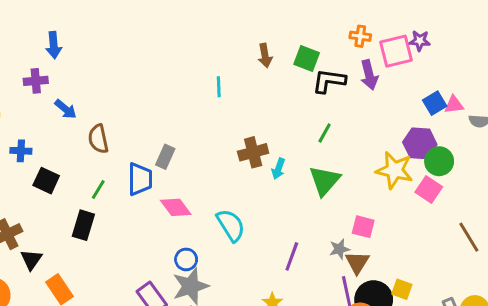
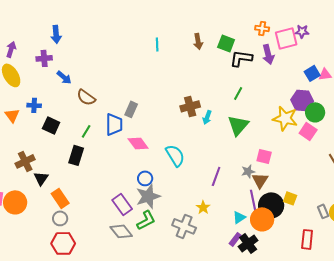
cyan line: (219, 87) -> (157, 44), moved
brown semicircle: (98, 139) -> (86, 97), turned -42

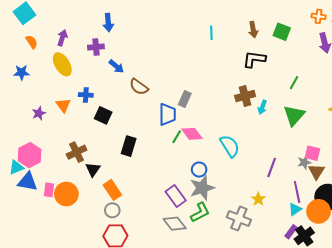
black L-shape: (241, 58) -> (254, 59), moved
green line: (86, 131) -> (177, 137), moved
pink square: (264, 156) -> (312, 153), moved
purple line: (253, 200) -> (297, 192), moved

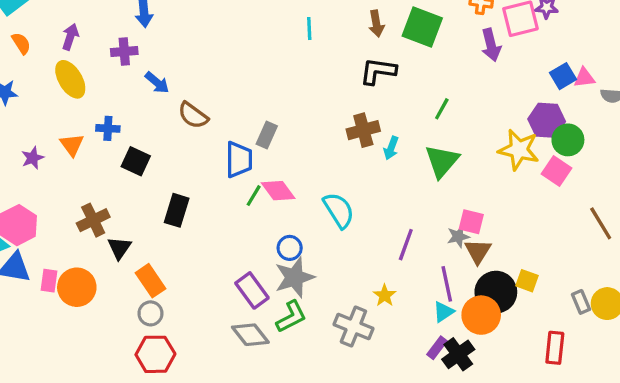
green square: (282, 32) -> (422, 27), size x1.4

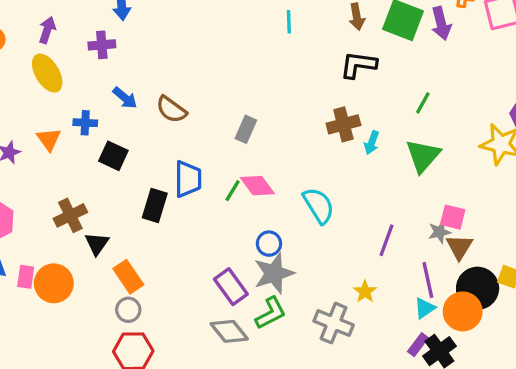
purple arrow: (491, 45) -> (441, 23), moved
blue arrow: (157, 83) -> (125, 98), moved
blue trapezoid: (239, 160) -> (188, 179), moved

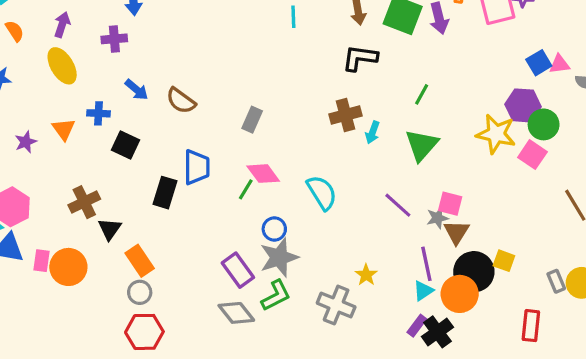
green line: (233, 191) -> (246, 189), moved
purple line: (387, 240) -> (398, 205), moved, turned -68

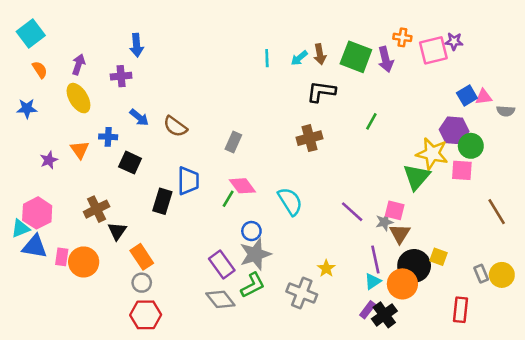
cyan arrow: (373, 132) -> (299, 58), moved, turned 30
green triangle: (422, 145) -> (417, 177), moved
pink square: (532, 155) -> (462, 170), turned -30

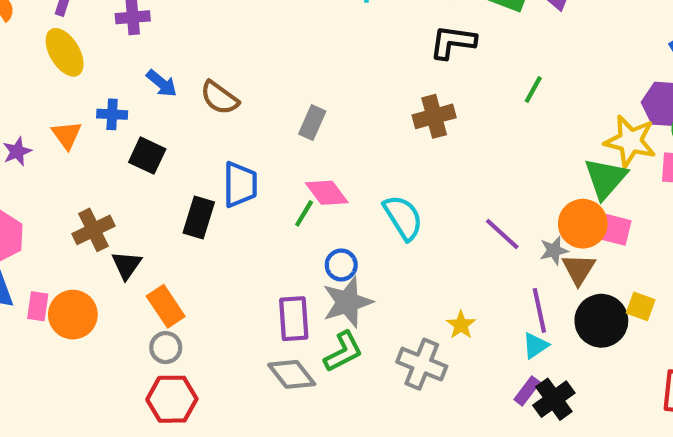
pink square: (395, 210) -> (616, 230), moved
purple rectangle: (222, 265) -> (294, 319), turned 32
orange circle: (402, 284) -> (583, 224), moved

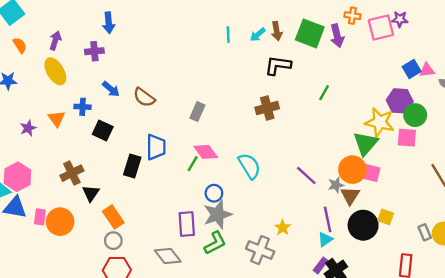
gray diamond: (292, 374) -> (168, 256), moved

